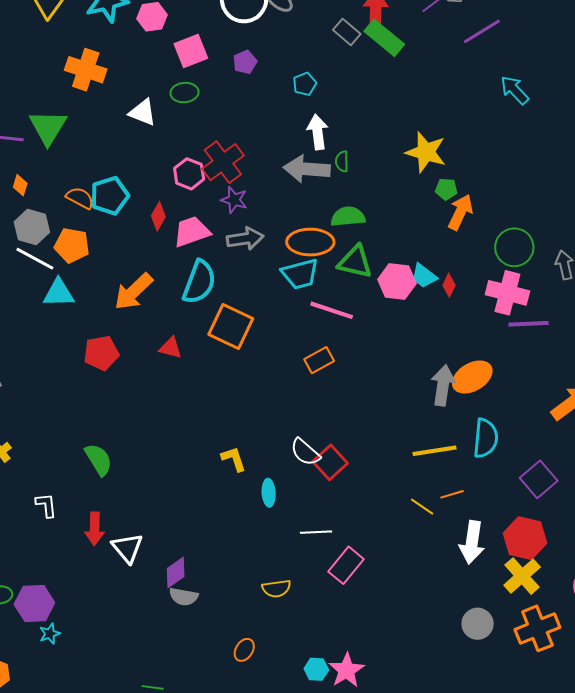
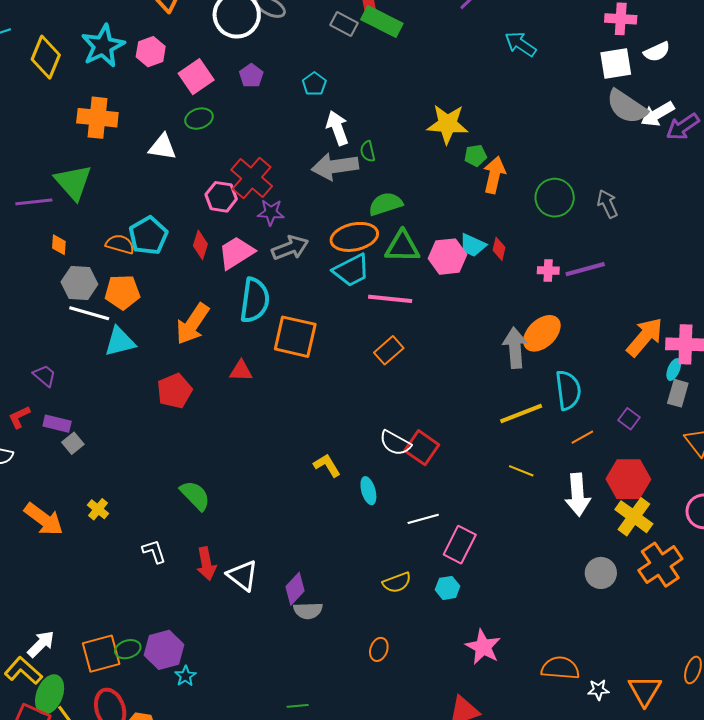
pink cross: (507, 293) -> (548, 270), moved, size x0.5
purple square: (539, 479) -> (629, 419), size x0.6
orange line: (452, 494) -> (582, 437), moved
cyan hexagon: (316, 669) -> (448, 588), moved

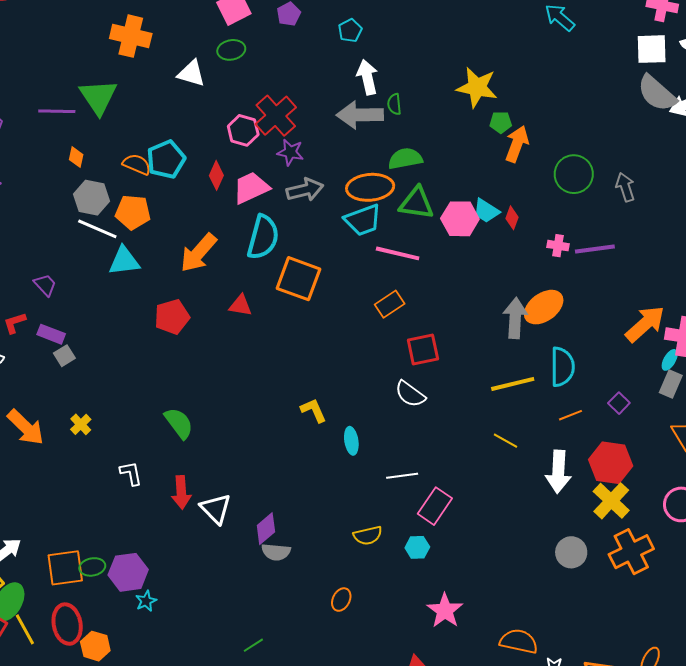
white semicircle: (395, 443) -> (410, 394), moved
red square: (422, 448) -> (423, 349), moved, turned 36
green line: (298, 706) -> (253, 645), turned -35

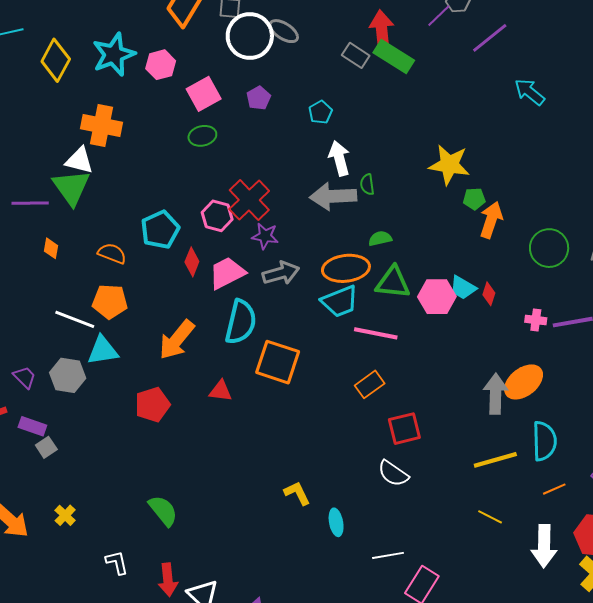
white triangle: (191, 73) -> (79, 160), moved
cyan pentagon: (166, 159) -> (160, 230), moved
green semicircle: (405, 159) -> (380, 238), size x0.7
gray hexagon: (91, 198) -> (68, 375), moved

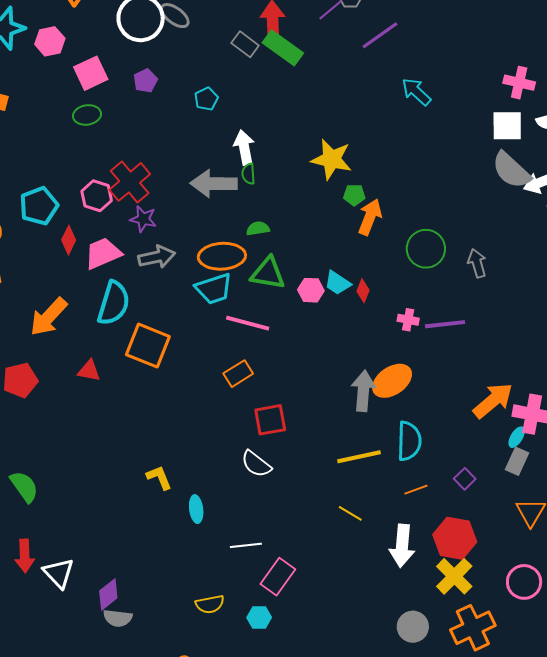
white arrow: (339, 158) -> (244, 147), moved
pink hexagon: (437, 297) -> (311, 290), size x0.7

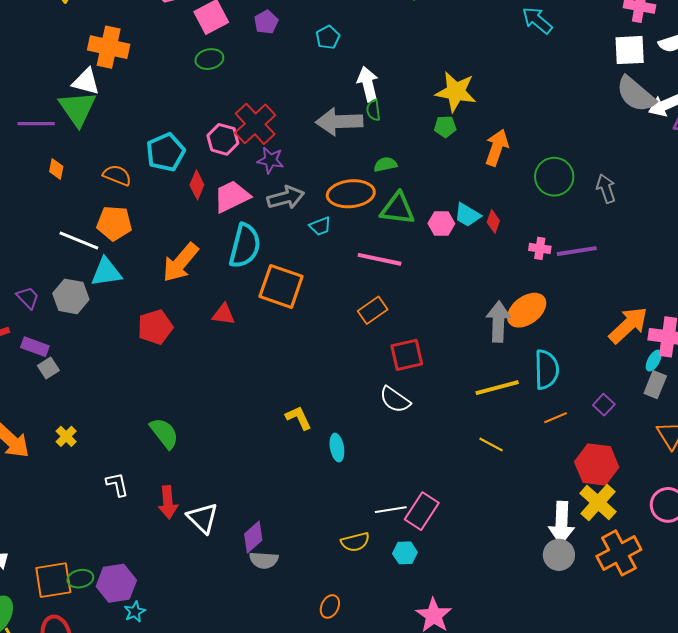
green pentagon: (354, 195) -> (445, 127), moved
cyan trapezoid: (214, 289) -> (320, 226), moved, size x0.6
white line: (246, 545) -> (391, 510), moved
white arrow: (402, 546) -> (562, 523), moved

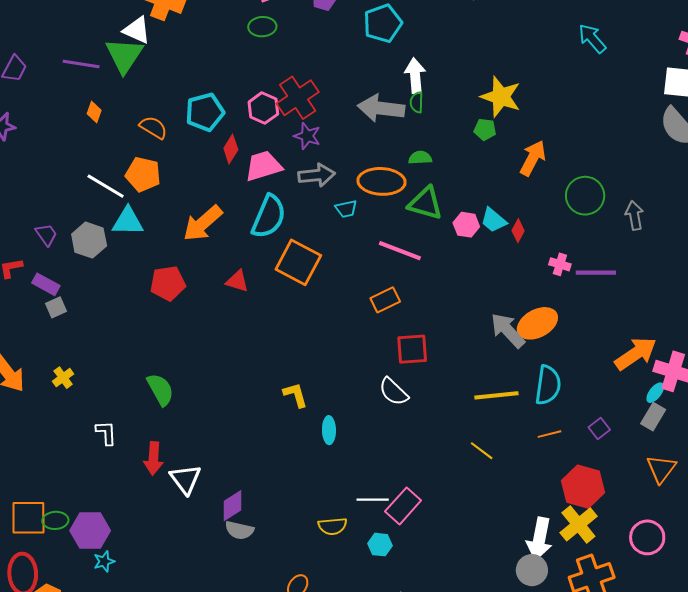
cyan pentagon: (328, 37) -> (383, 23), size x1.6
gray arrow: (498, 322) -> (508, 330), turned -54

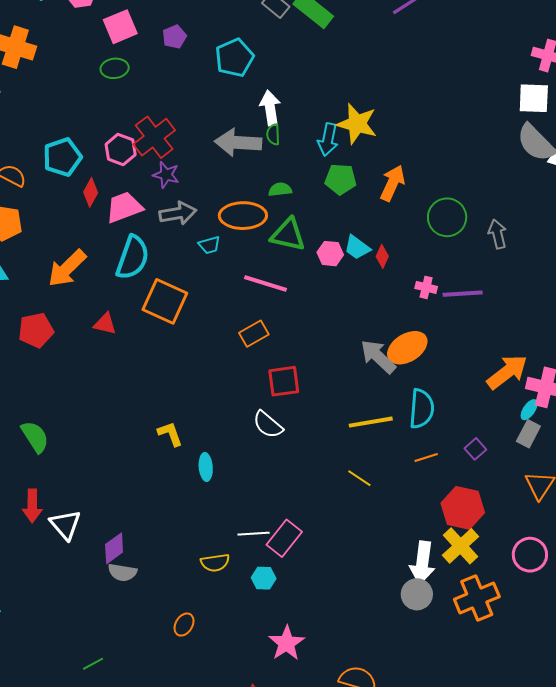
cyan arrow: (592, 39) -> (328, 140), moved, turned -124
green pentagon: (485, 129) -> (341, 179), moved, size x1.4

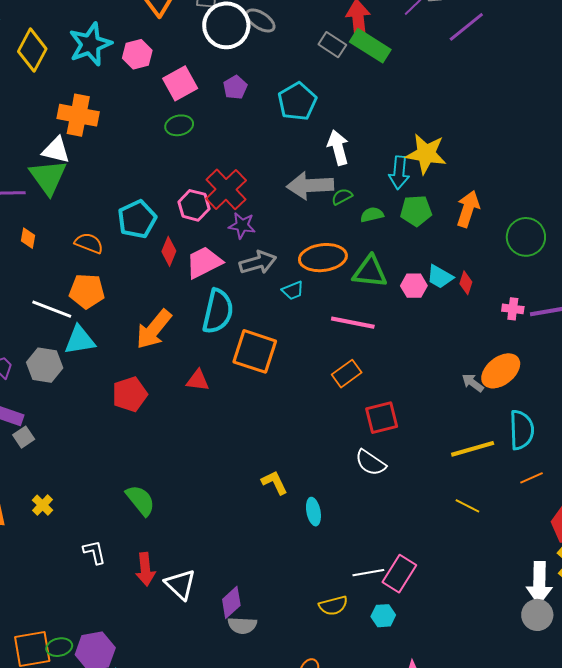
green semicircle: (273, 134) -> (342, 197), moved, turned 70
green semicircle: (280, 190) -> (372, 215), moved
gray arrow: (378, 357) -> (473, 383), size x0.6

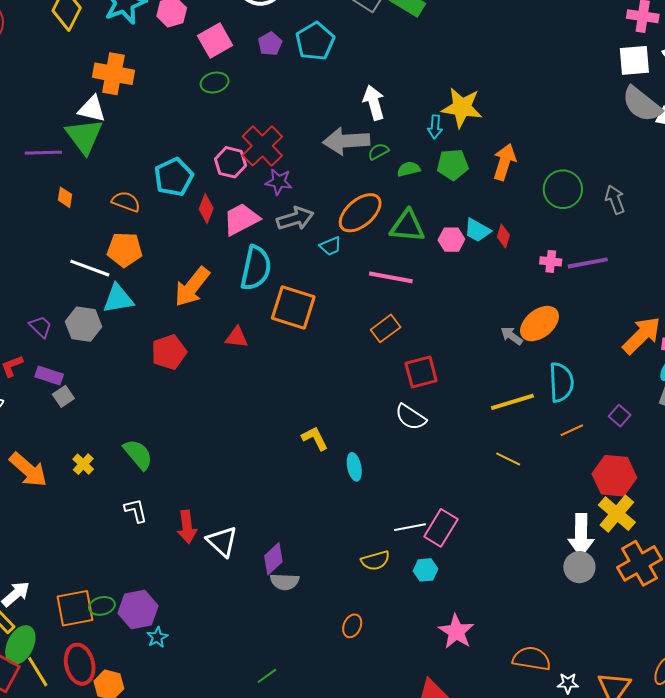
cyan pentagon: (297, 102) -> (315, 41), moved
cyan arrow: (399, 173) -> (435, 127), size x0.7
orange ellipse: (323, 258) -> (360, 213), turned -33
green semicircle: (140, 500) -> (138, 454), moved

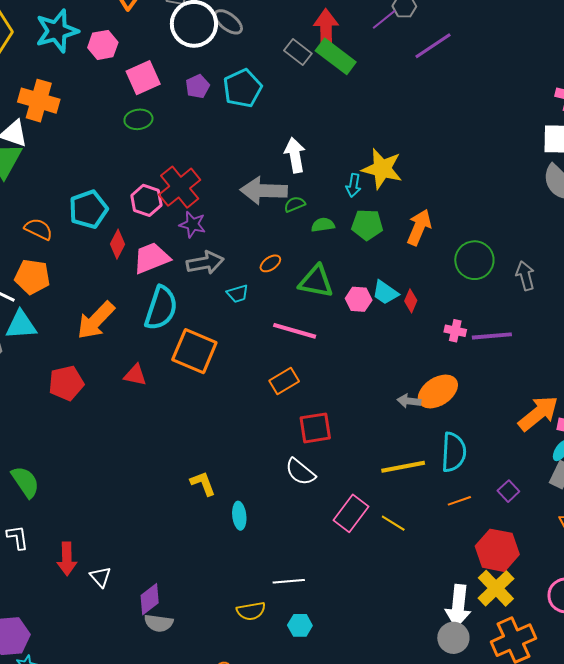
orange ellipse: (360, 213) -> (270, 263), size x0.5
gray arrow: (512, 336) -> (409, 401), turned -35
pink rectangle: (441, 528) -> (351, 513), moved
white triangle: (222, 541) -> (100, 577), size x0.7

